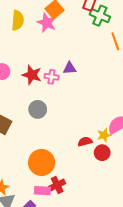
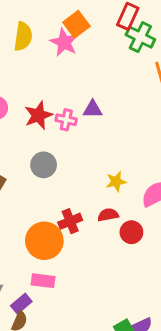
red star: (32, 75) -> (38, 115), turned 30
yellow star: (104, 135) -> (116, 182), moved
red cross: (57, 185) -> (70, 221), moved

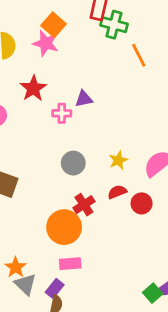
red star: (38, 115) -> (33, 88), moved
gray circle: (44, 165) -> (73, 163), moved

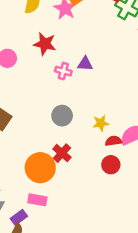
red star: (33, 88) -> (45, 44), turned 30
red semicircle: (117, 192) -> (114, 141), moved
red cross: (84, 205) -> (62, 153), turned -30

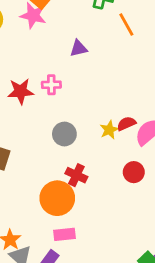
red star: (45, 44) -> (21, 91), moved
purple triangle: (85, 64) -> (78, 48), moved
red semicircle: (114, 141) -> (126, 124), moved

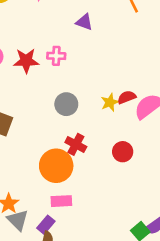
purple triangle: (78, 48) -> (84, 22), turned 30
red circle: (134, 172) -> (123, 152), moved

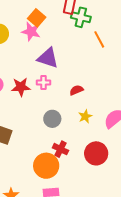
purple triangle: (84, 22) -> (48, 58), moved, size x1.6
red semicircle: (127, 97) -> (76, 90), moved
red circle: (123, 152) -> (96, 153), size x1.5

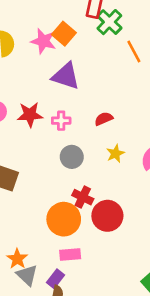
green cross: (81, 17) -> (109, 22), turned 30
orange square: (37, 18) -> (64, 34), moved
pink cross: (43, 83) -> (61, 121), moved
red circle: (96, 153) -> (107, 216), moved

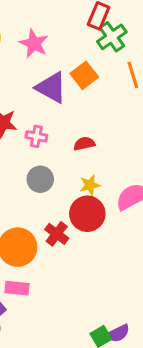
orange square: (64, 34) -> (84, 75), moved
red cross: (83, 197) -> (57, 234), moved
red circle: (107, 216) -> (87, 214), moved

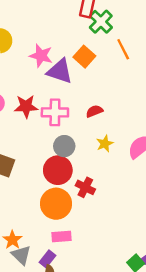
pink star: (34, 44) -> (41, 56), moved
pink cross: (36, 136) -> (55, 112), size x1.5
red circle: (87, 214) -> (58, 170), moved

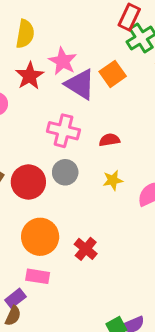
red star: (26, 106) -> (30, 76), moved, turned 30
red circle: (58, 170) -> (28, 182), moved
red cross: (85, 187) -> (86, 249), moved

